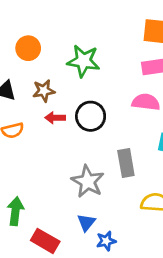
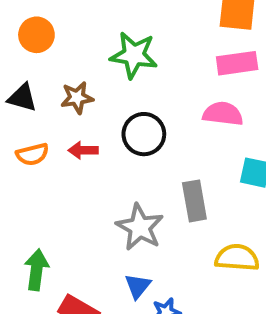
orange circle: (28, 48) -> (36, 35), moved
red arrow: (55, 118) -> (83, 150), moved

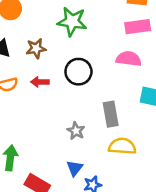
gray star: (140, 227) -> (76, 131), size x0.6
yellow semicircle: (237, 258) -> (122, 146), moved

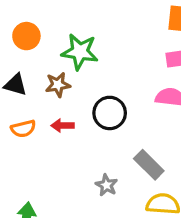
green star: (72, 21) -> (80, 52), moved
gray rectangle: (111, 114) -> (149, 165), turned -35

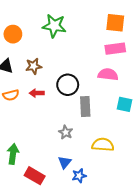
green star: (80, 52) -> (54, 26), moved
gray rectangle: (149, 165) -> (85, 106), moved, turned 42

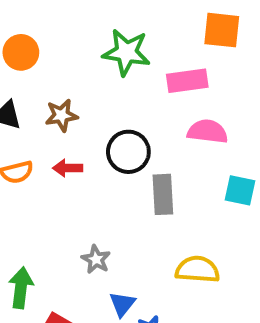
green star: (54, 26) -> (126, 52), moved
pink rectangle: (115, 49) -> (187, 81), moved
gray star: (66, 132) -> (96, 259), moved

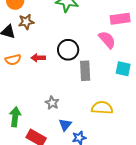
pink rectangle: (187, 81) -> (120, 19), moved
brown star: (61, 115) -> (26, 22), moved
pink semicircle: (208, 132) -> (107, 40), turned 42

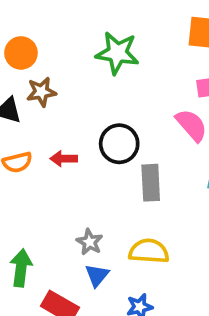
yellow semicircle: (102, 108) -> (149, 251), moved
blue triangle: (65, 125) -> (97, 275), moved

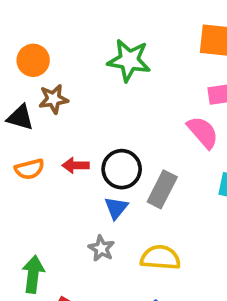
black circle: (119, 144) -> (122, 169), moved
gray rectangle: (151, 183) -> (162, 189), turned 30
blue triangle: (97, 275) -> (116, 208), moved

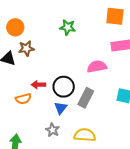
green star: (129, 60) -> (68, 27), size x0.7
pink semicircle: (203, 132) -> (97, 67), moved, turned -60
orange semicircle: (29, 169) -> (23, 99), moved

